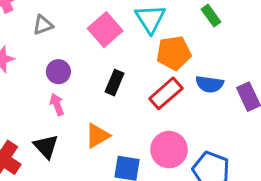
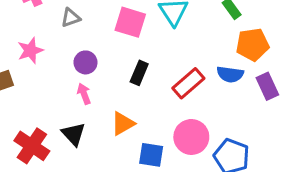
pink square: (105, 30) -> (130, 22), turned -32
orange pentagon: (174, 53) -> (252, 45), moved

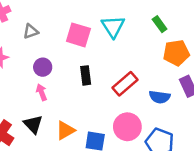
black rectangle: (139, 73) -> (86, 75), turned -30
blue semicircle: (230, 74) -> (160, 97), moved
orange triangle: (123, 124) -> (65, 130), moved

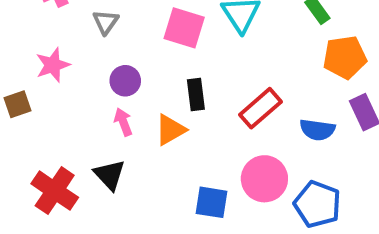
gray triangle: (31, 31) -> (106, 22), turned -35
orange triangle: (65, 130) -> (170, 130), moved

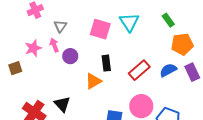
pink arrow: (123, 122) -> (54, 45), moved
blue semicircle: (317, 130) -> (168, 70), moved, turned 144

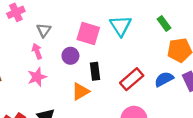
pink star: (33, 48) -> (37, 77), moved
purple circle: (70, 56) -> (70, 56), moved

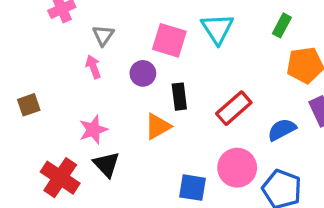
green rectangle: (164, 23) -> (282, 25), turned 64
pink star: (37, 77) -> (93, 130), moved
blue semicircle: (164, 79) -> (282, 130), moved

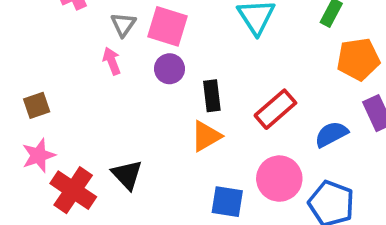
pink square: (169, 40) -> (168, 26), moved
orange triangle: (158, 126) -> (206, 136), moved
pink star: (93, 130) -> (39, 155), moved

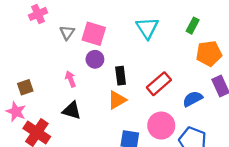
pink arrow: (112, 61) -> (71, 79), moved
brown square: (37, 105) -> (25, 87), moved
pink star: (39, 155) -> (16, 112), turned -30
black triangle: (127, 175) -> (72, 110), moved, turned -30

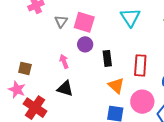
red rectangle: (159, 84) -> (140, 65), turned -45
brown square: (25, 87) -> (25, 68), turned 32
orange triangle: (117, 100) -> (116, 86), moved, turned -48

